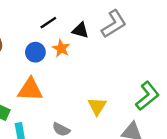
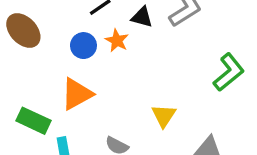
orange triangle: (30, 90) -> (77, 94), turned -32
green L-shape: (147, 96) -> (229, 72), moved

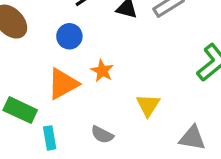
orange star: (117, 41) -> (102, 71), moved

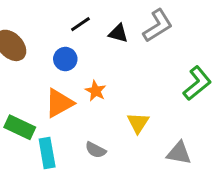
cyan rectangle: (50, 138) -> (47, 153), size x1.4

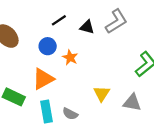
orange star: (96, 91) -> (70, 57), moved
cyan rectangle: (47, 153) -> (46, 112), moved
gray triangle: (179, 153) -> (132, 103), moved

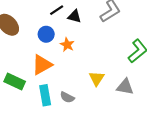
black triangle: (87, 27) -> (75, 16), moved

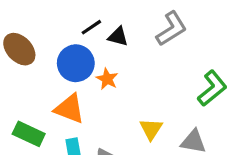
blue circle: (46, 34) -> (76, 63), size x1.5
orange triangle: (42, 65) -> (69, 109), turned 50

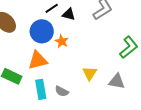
orange triangle: (69, 109) -> (38, 60), turned -35

